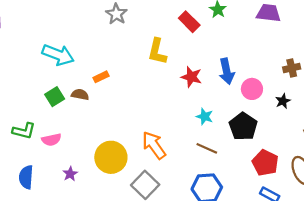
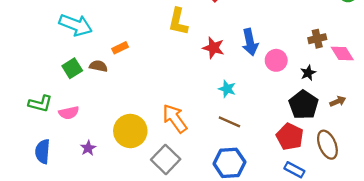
black pentagon: (243, 126) -> (304, 105), moved

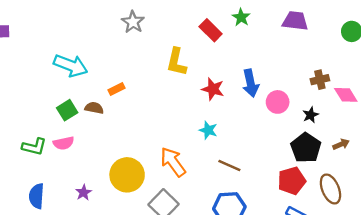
cyan star: (227, 89) -> (208, 130), moved
pink semicircle: (69, 113) -> (64, 143), moved
red pentagon: (290, 137) -> (292, 181), turned 30

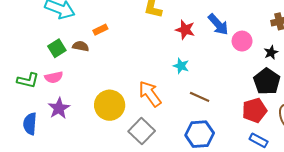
blue arrow: (251, 83) -> (218, 24), turned -30
purple star: (84, 193) -> (59, 108), moved, size x1.5

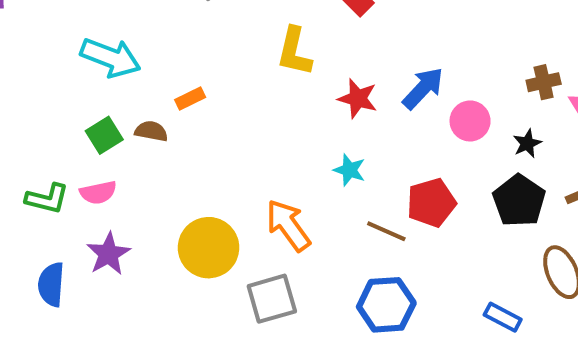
blue arrow: (218, 24) -> (423, 88), turned -95
red pentagon: (254, 110) -> (431, 203), moved
gray square: (142, 131) -> (272, 299), turned 30

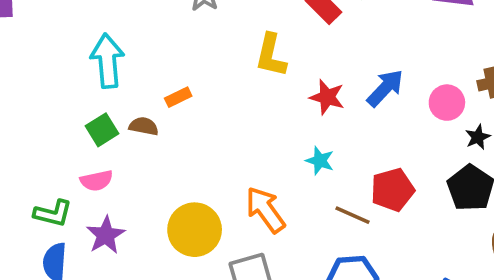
cyan arrow: (110, 58) -> (107, 61), turned -116
pink circle: (470, 121) -> (447, 103), moved
green L-shape: (47, 199) -> (53, 213), moved

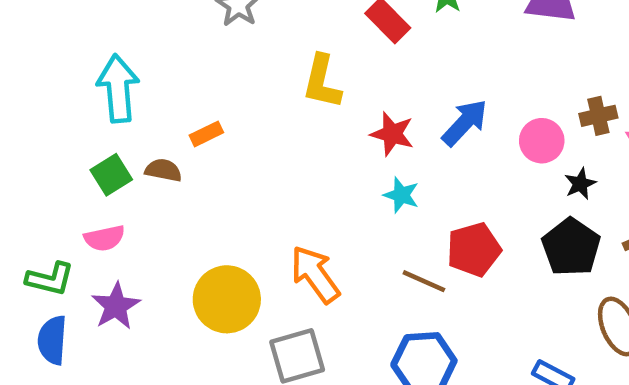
cyan star: (320, 161) -> (401, 195), moved

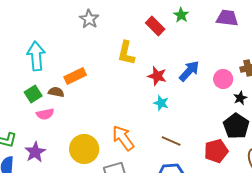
orange rectangle: (206, 134) -> (75, 76), size x1.5
pink semicircle: (104, 238) -> (45, 114), moved
red pentagon: (474, 249) -> (216, 151), moved

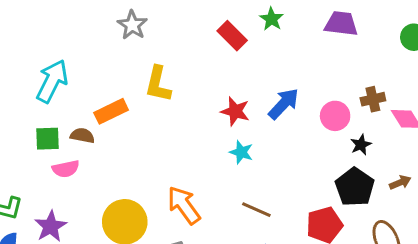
yellow L-shape: (126, 53) -> (158, 84), moved
cyan arrow: (36, 56) -> (52, 81), turned 32
green square: (33, 94) -> (48, 139), turned 30

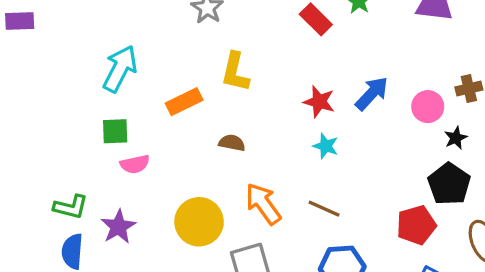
brown semicircle: (82, 136) -> (232, 143), moved
brown line: (256, 210) -> (324, 209), moved

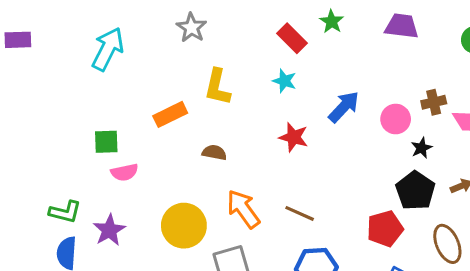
cyan arrow: (120, 69) -> (108, 49), moved
red star: (319, 102) -> (294, 137), moved
cyan star: (326, 146) -> (284, 81), moved

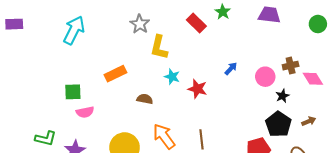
gray star: (192, 28) -> (140, 24), moved
cyan star: (284, 81) -> (172, 77), moved
yellow L-shape: (217, 87) -> (159, 47), moved
blue arrow: (344, 107) -> (231, 69), size x0.6
brown line: (300, 213) -> (201, 139), turned 60

